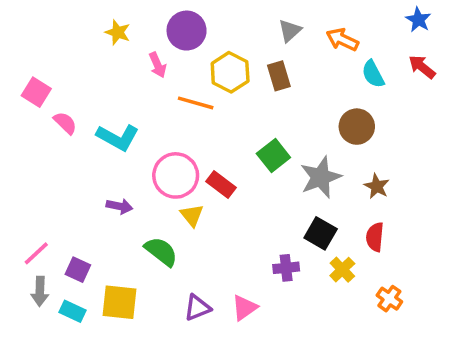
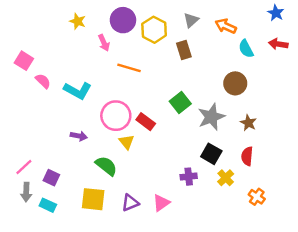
red arrow: (422, 67) -> (278, 44), turned -30
yellow hexagon: (230, 72) -> (154, 30), moved
yellow square: (120, 302) -> (93, 199), moved

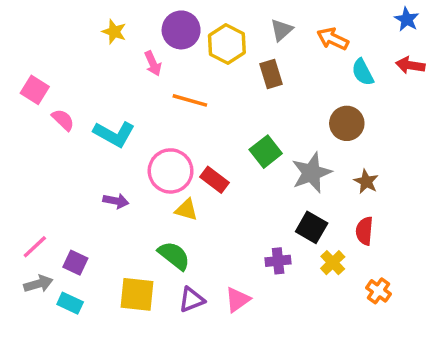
yellow triangle: (127, 142) -> (186, 210), turned -35
green semicircle: (106, 166) -> (174, 256), moved
gray arrow: (26, 192) -> (38, 284), turned -108

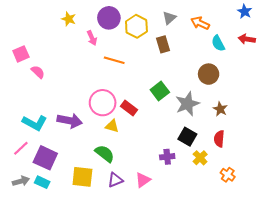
pink square: (35, 90) -> (21, 54), turned 35
cyan L-shape: (114, 134) -> (35, 123), moved
purple arrow: (116, 201) -> (70, 121), size x1.6
purple square: (75, 263) -> (45, 158), size x1.6
gray arrow: (38, 284) -> (21, 181), moved

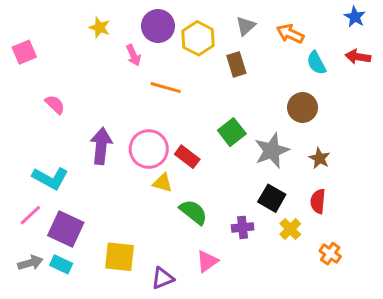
pink square: (21, 54) -> (24, 52), moved
purple arrow: (70, 121) -> (101, 146), moved, turned -95
green semicircle: (105, 154) -> (193, 212), moved
purple triangle: (115, 180) -> (163, 278), moved

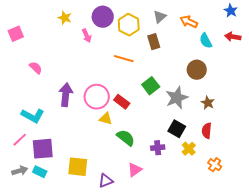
orange line: (166, 88) -> (124, 59), moved
purple square: (66, 229) -> (43, 149), turned -30

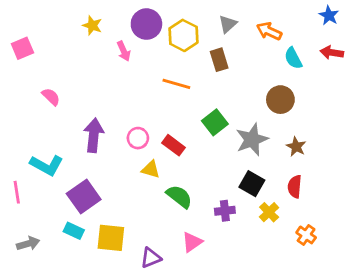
pink circle: (97, 97) -> (138, 138), size x0.6
pink line: (20, 140) -> (17, 192), moved, turned -56
purple square: (43, 149) -> (84, 196), moved, turned -30
cyan rectangle: (40, 172) -> (74, 231), moved

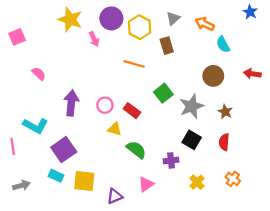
yellow star: (92, 25) -> (70, 20), size x1.6
red arrow: (332, 53) -> (252, 74), moved
yellow cross: (269, 212) -> (197, 182), moved

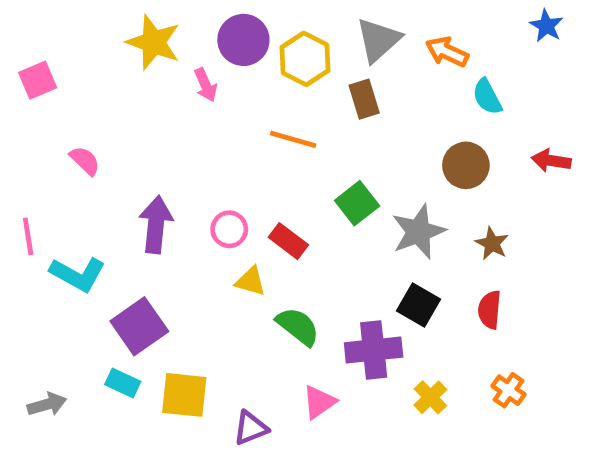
gray triangle: (173, 18) -> (378, 40), size x1.5
pink line: (13, 146) -> (28, 236), moved
purple cross: (171, 160) -> (374, 350), size x1.6

